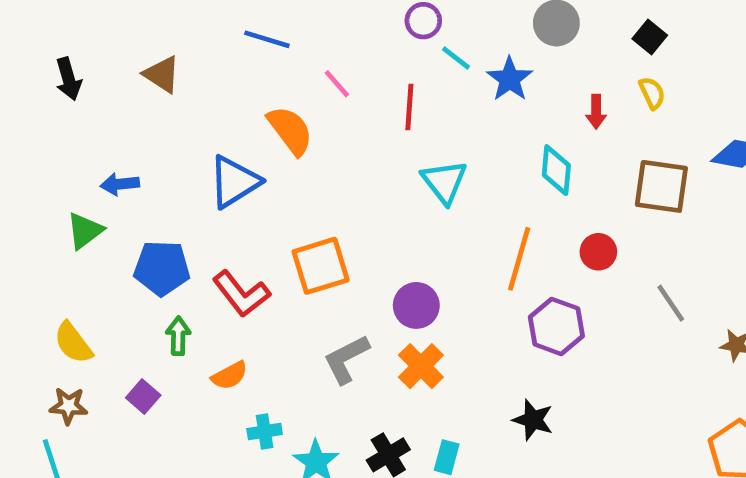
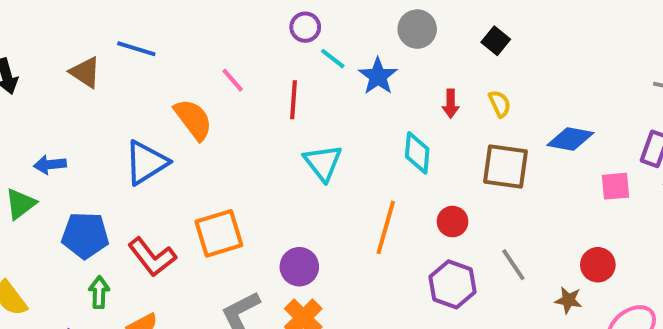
blue line: (267, 39) -> (136, 49), moved
yellow semicircle: (652, 93) -> (500, 104), moved
purple hexagon: (556, 326) -> (453, 284), moved

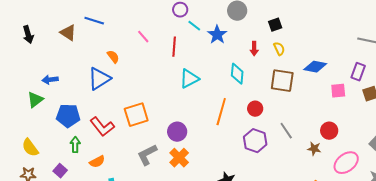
black square: (496, 41) -> (275, 25), moved, turned 32
orange semicircle: (193, 119) -> (113, 57), moved, size x0.6
cyan triangle: (323, 163) -> (189, 79), turned 40

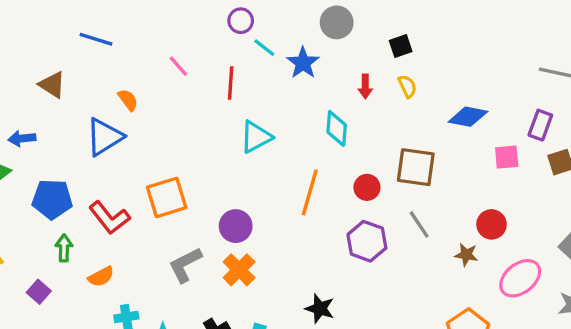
brown triangle: (68, 33) -> (52, 85), moved
brown square: (282, 81) -> (416, 167), moved

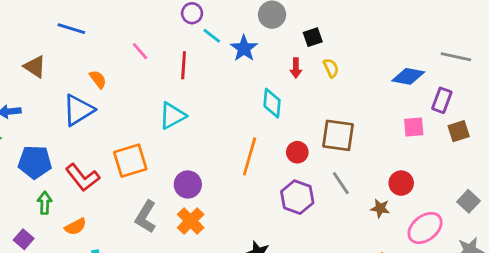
black square: (401, 46) -> (313, 37), moved
blue diamond: (468, 117) -> (408, 76), moved
cyan triangle: (256, 137) -> (172, 116), moved
gray L-shape: (185, 265) -> (146, 217), turned -32

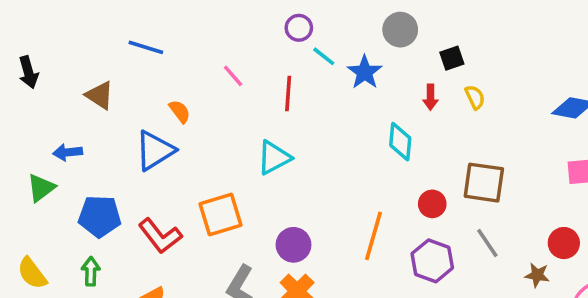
orange line: (250, 156) -> (374, 236), moved
green arrow: (45, 203) -> (91, 271), moved

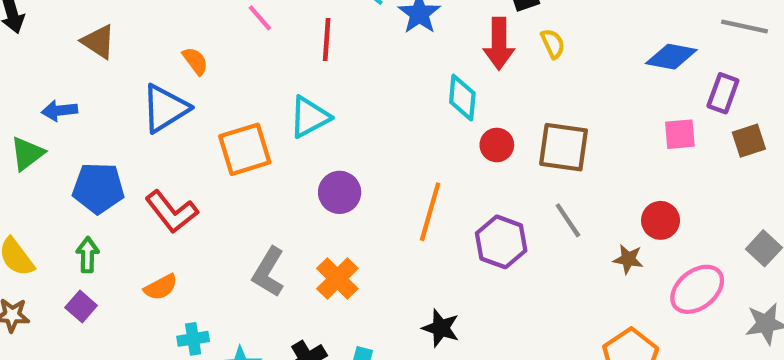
red arrow: (430, 97) -> (499, 44), size x1.6
red circle: (432, 204) -> (497, 145), moved
orange square: (221, 215) -> (245, 149), moved
purple circle: (294, 245) -> (340, 192), moved

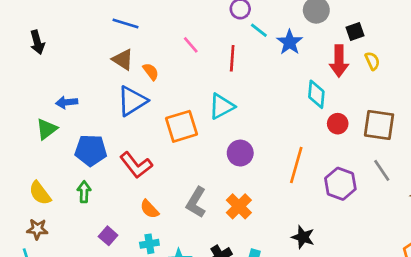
brown triangle: (98, 42) -> (123, 60), moved
orange semicircle: (161, 287) -> (149, 209), moved, turned 75
purple square: (81, 307) -> (108, 236), moved

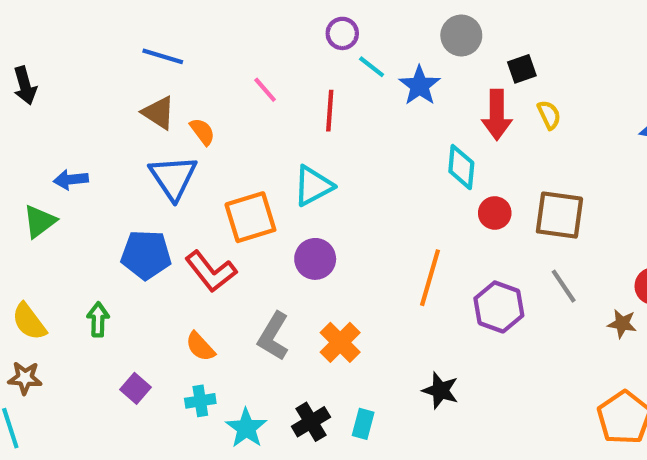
blue triangle: (132, 101) -> (173, 177), turned -32
blue pentagon: (91, 150) -> (146, 255), moved
purple circle: (240, 153) -> (315, 259), moved
red L-shape: (136, 165) -> (211, 271), moved

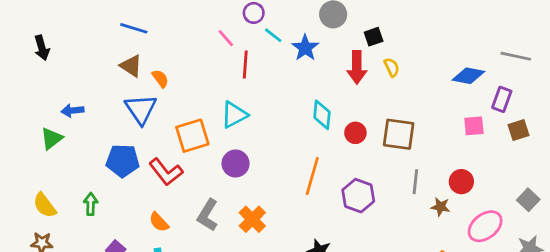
pink line: (265, 90) -> (226, 38), moved
cyan diamond: (461, 167) -> (322, 115), moved
gray line: (564, 286) -> (415, 182), moved, turned 40

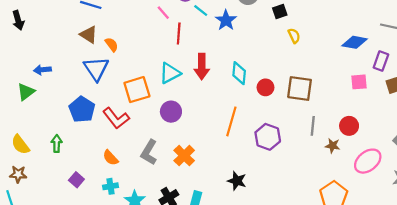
red arrow: (357, 67) -> (202, 67), moved
blue pentagon: (123, 161) -> (82, 109), turned 30

